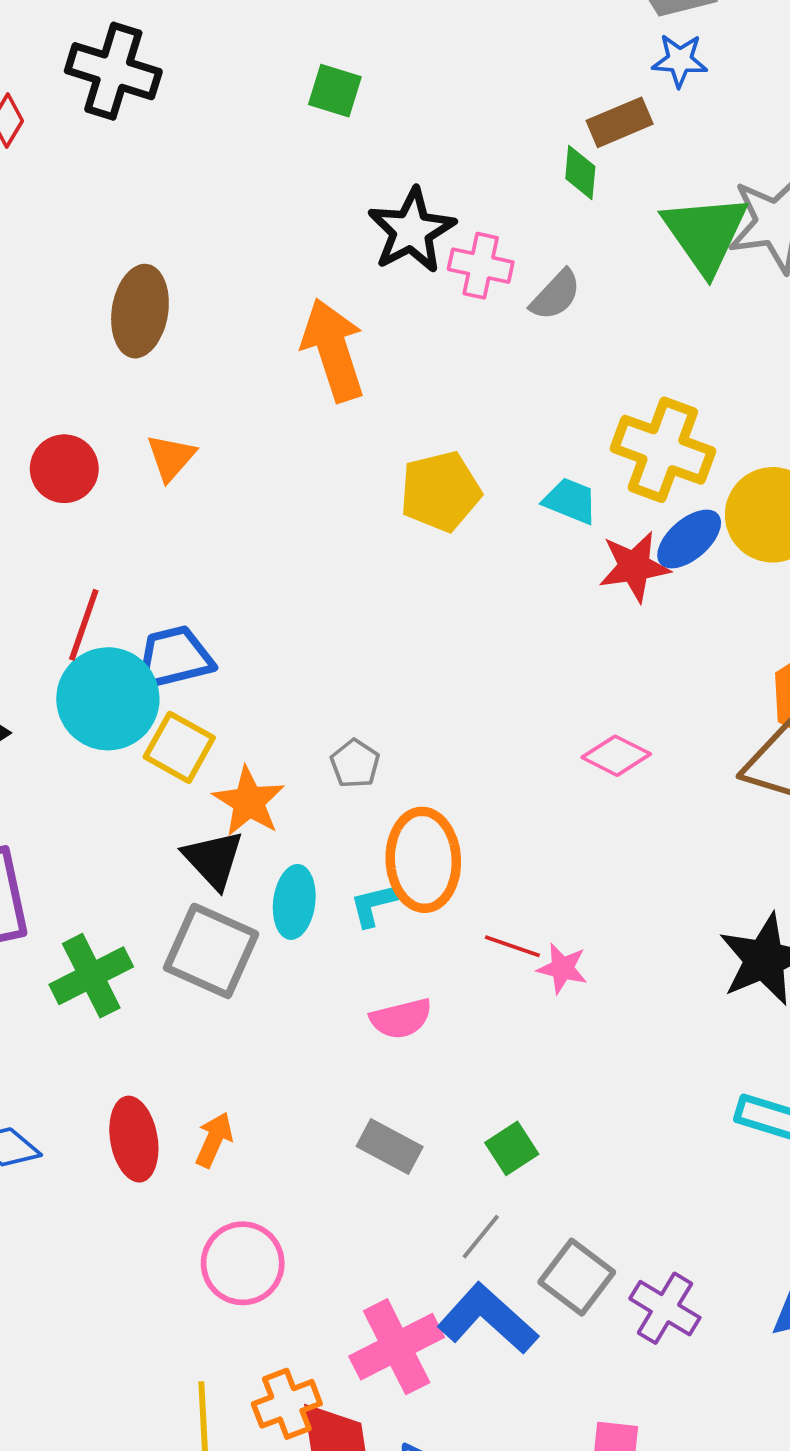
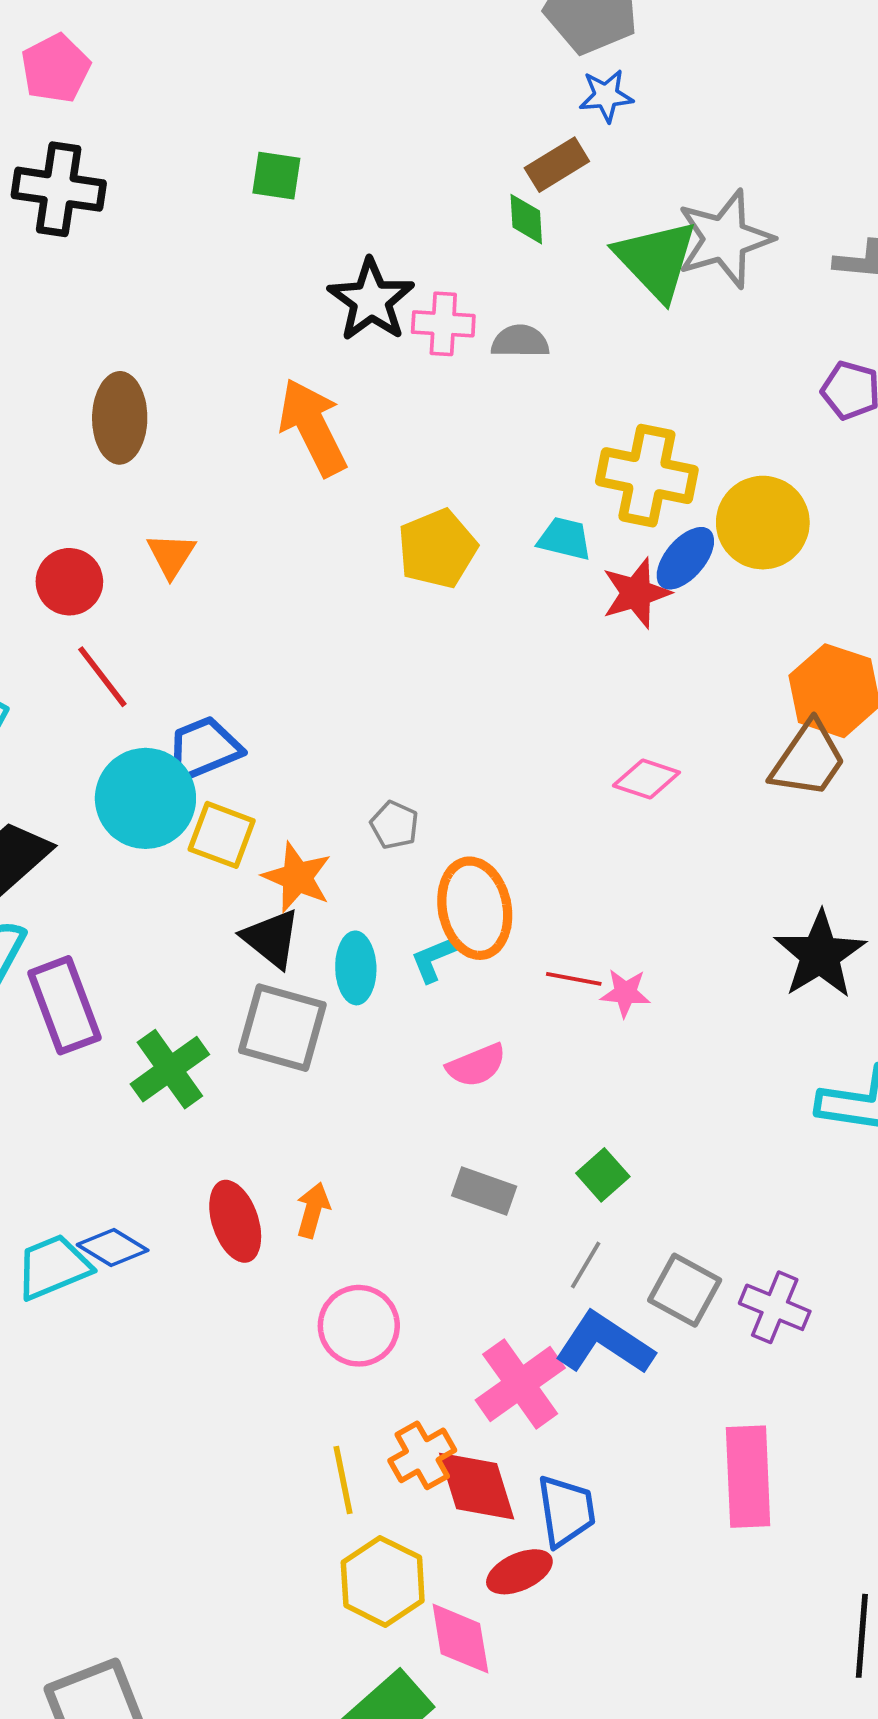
gray semicircle: (556, 295) -> (520, 341), turned -124
red line: (84, 625) -> (102, 677), moved, turned -48

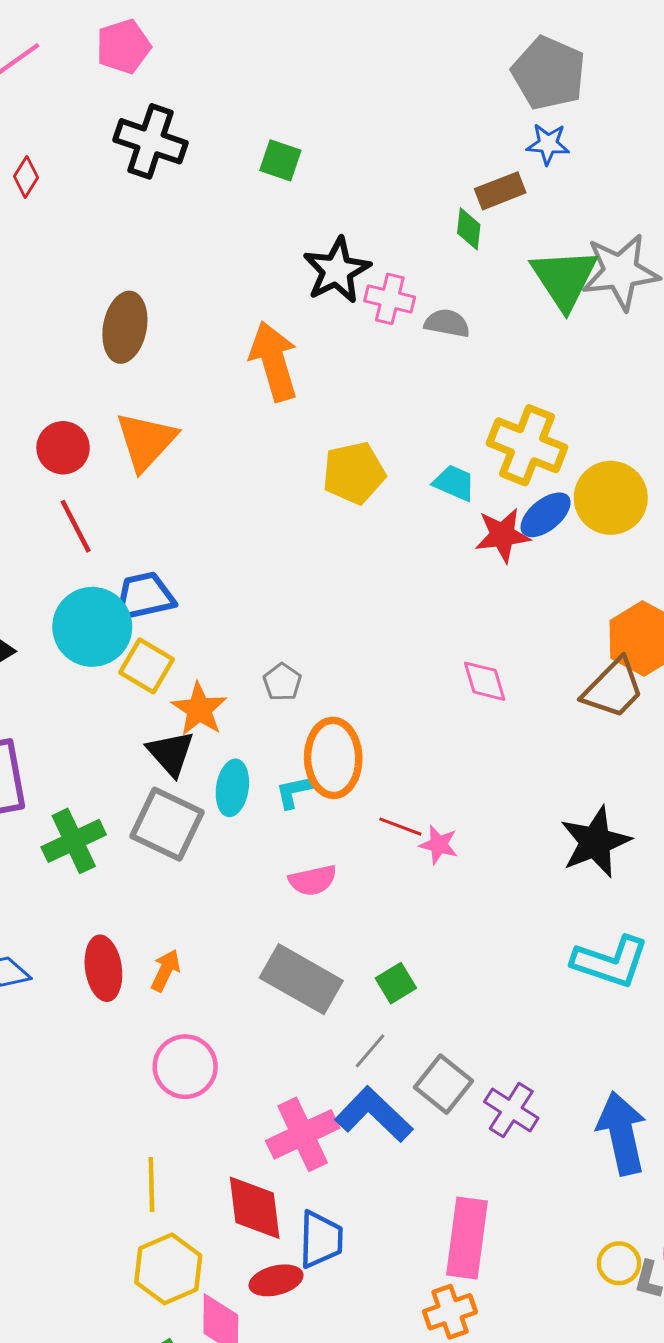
black cross: (59, 189) -> (151, 141), moved
orange triangle: (171, 555) -> (146, 441), size x1.6
pink diamond: (646, 779) -> (485, 681), turned 45
gray rectangle: (484, 1191) -> (301, 979), size x1.6
orange cross: (422, 1455) -> (450, 1312), moved

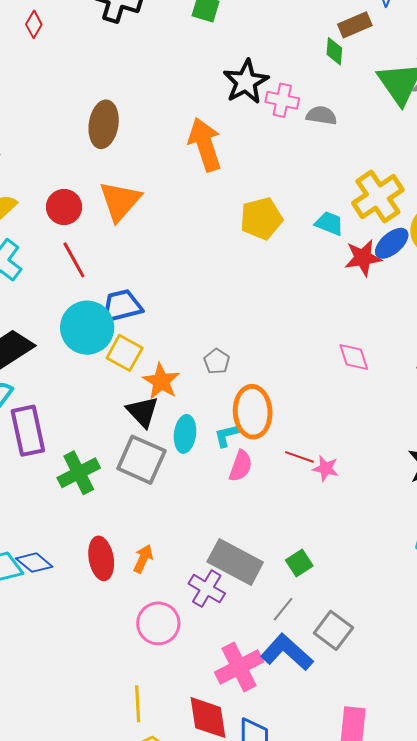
yellow cross: (527, 445) -> (378, 197), turned 36
pink semicircle: (313, 880) -> (241, 466), moved, turned -56
purple cross: (511, 1110) -> (207, 589), moved

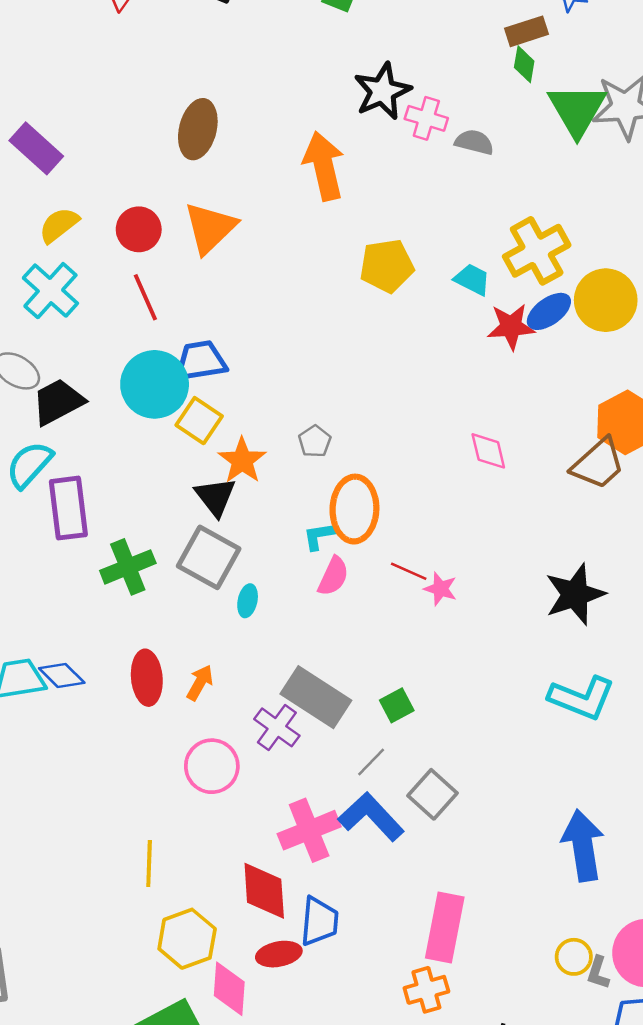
green diamond: (334, 51) -> (524, 64), moved
cyan ellipse: (185, 434) -> (248, 601), moved, size x0.7
yellow line: (138, 704) -> (149, 864), moved

